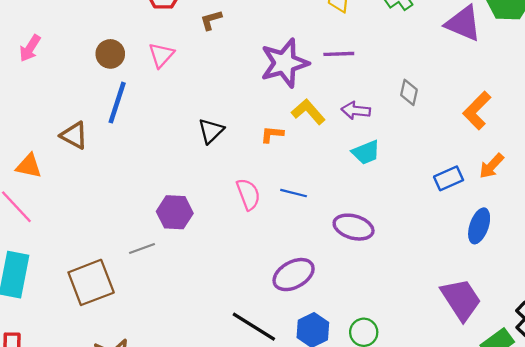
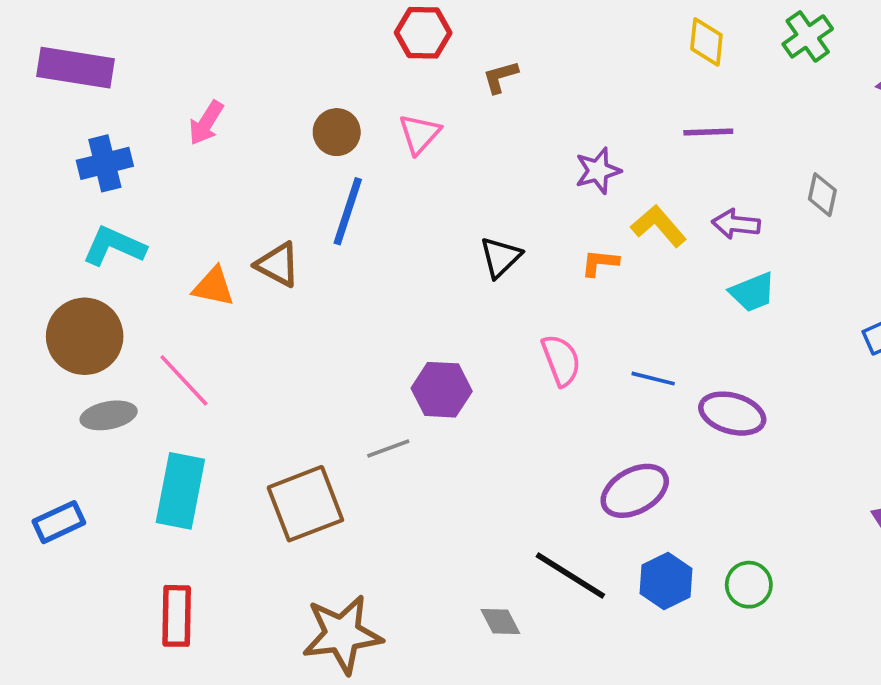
purple star: (285, 63) -> (598, 171), moved, size x0.6
orange triangle: (29, 166) -> (213, 287), moved
blue line: (294, 193) -> (653, 379), moved

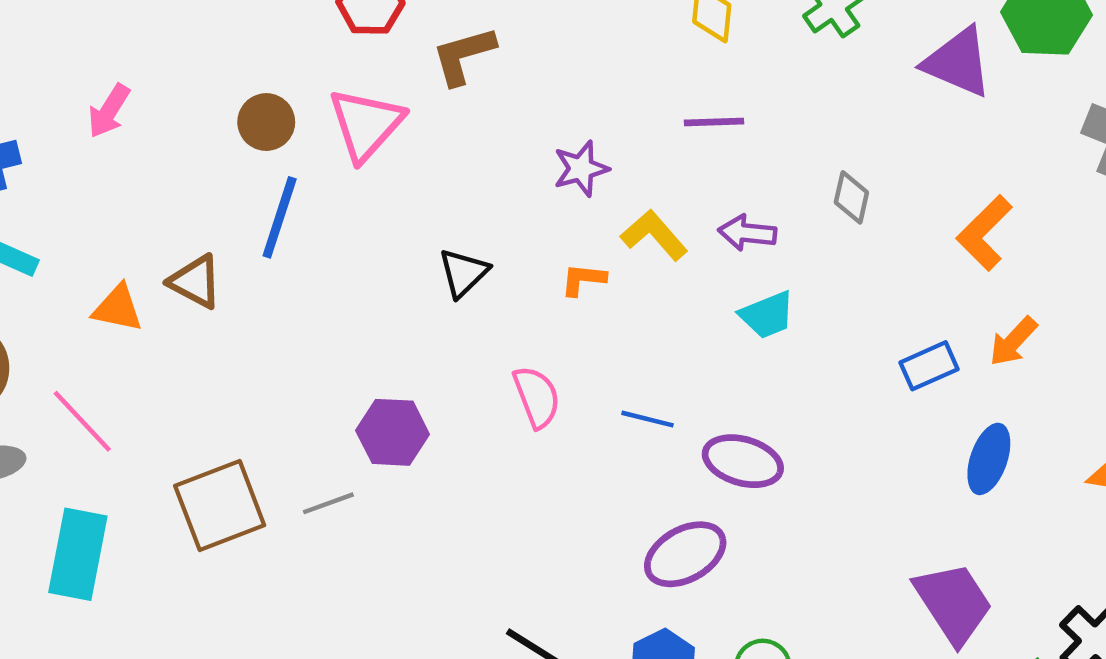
brown L-shape: (500, 77) -> (464, 56), size x1.5
pink triangle: (419, 134) -> (366, 124), size x1.5
purple ellipse: (635, 491) -> (685, 554), moved
brown square: (305, 504) -> (220, 505), moved

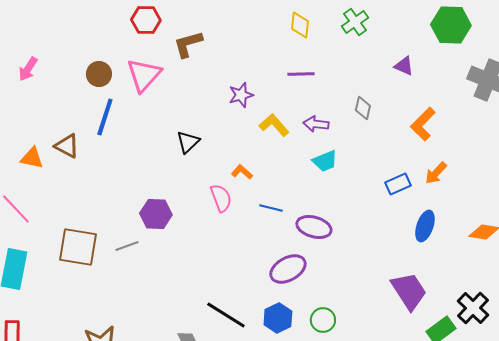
purple triangle: (958, 62) -> (404, 66), moved, size x0.6
orange L-shape: (583, 279) -> (242, 172), moved, turned 35
brown square: (220, 505) -> (78, 247), turned 30

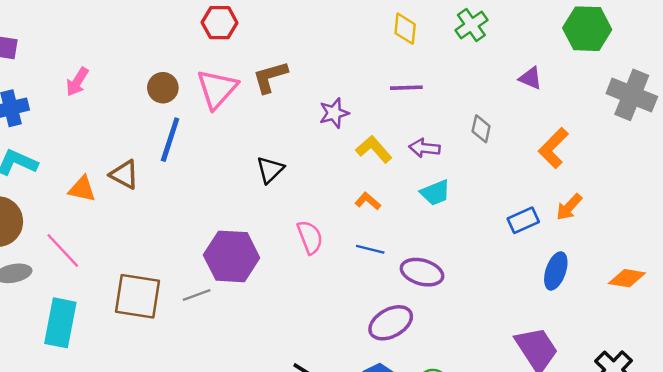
brown L-shape: (188, 44) -> (270, 77), moved
orange L-shape: (242, 172) -> (368, 201), moved
purple hexagon: (156, 214) -> (232, 256), size x1.4

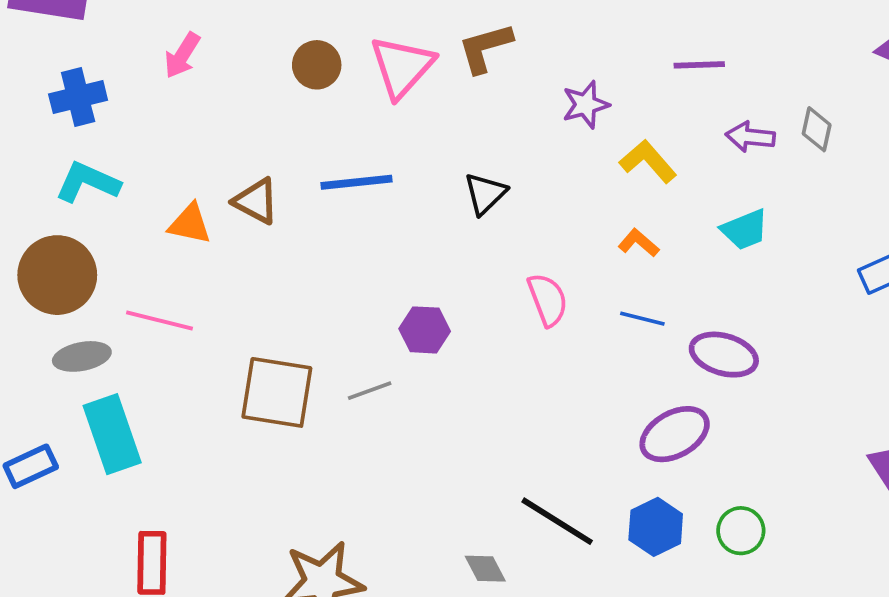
blue line: (170, 140) -> (356, 182), moved, turned 66
purple arrow: (424, 148) -> (750, 137), moved
pink line: (63, 250) -> (159, 320), turned -33
purple hexagon: (232, 256) -> (425, 330), size x0.6
cyan rectangle: (60, 323) -> (112, 434), moved, turned -30

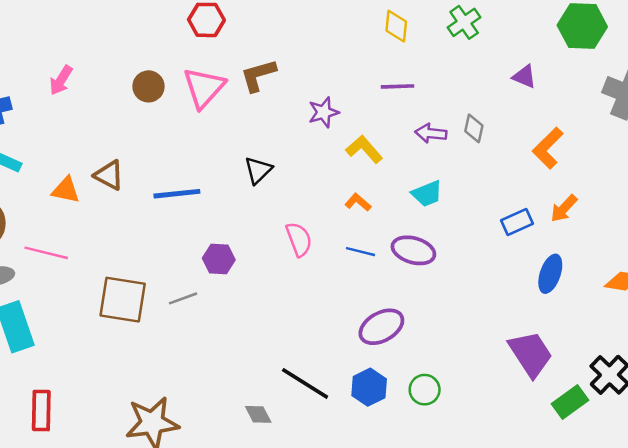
blue line: (356, 182) -> (177, 194), moved
purple ellipse: (724, 355) -> (413, 250), moved

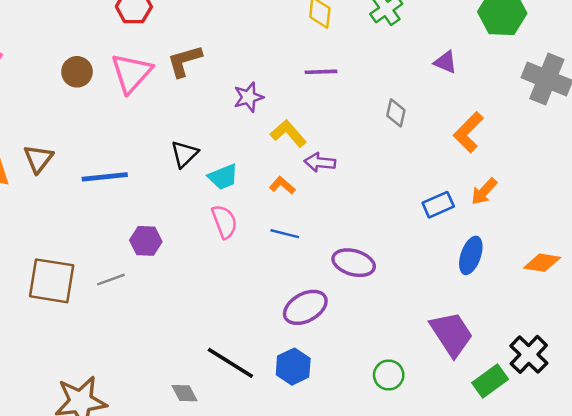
purple arrow: (431, 133) -> (320, 162), moved
brown triangle: (109, 175) -> (38, 159), turned 40
cyan trapezoid: (427, 194) -> (223, 177), moved
purple ellipse: (413, 250) -> (354, 263), moved
green circle: (425, 390) -> (389, 375), moved

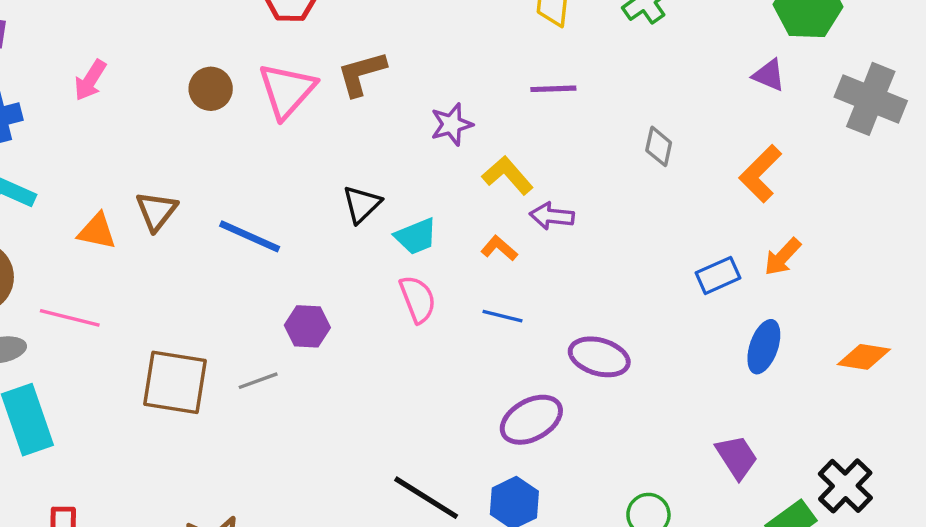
purple triangle: (445, 62) -> (769, 75), moved
blue line: (105, 177) -> (250, 236), turned 30
purple trapezoid: (451, 334) -> (737, 457), size x0.7

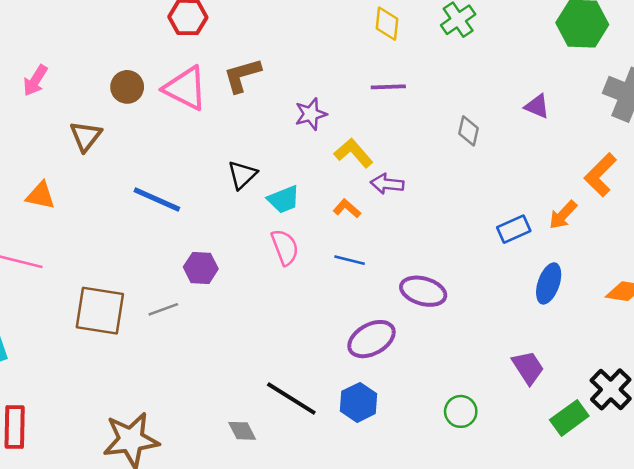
purple triangle: (769, 75) -> (537, 106), moved
pink triangle: (287, 90) -> (185, 88), turned -45
orange L-shape: (760, 174) -> (600, 175), moved
brown triangle: (156, 211) -> (86, 136), moved

